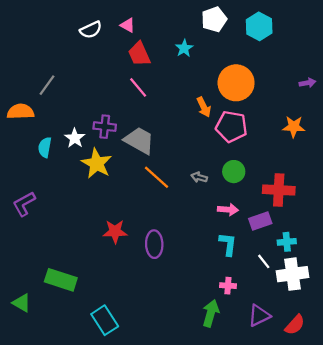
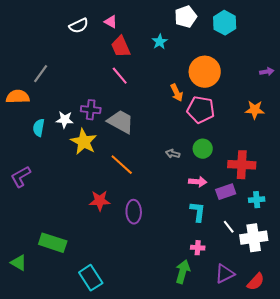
white star: (75, 138) -> (65, 120), turned -30
orange line: (157, 177) -> (122, 165), moved
cyan cross: (287, 242) -> (257, 200), moved

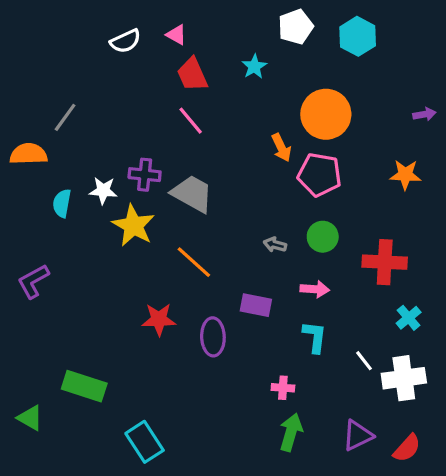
purple rectangle: (226, 192) -> (256, 305), moved, turned 30
cyan cross: (257, 200) -> (409, 318), turned -35
pink cross: (198, 248) -> (283, 388), moved

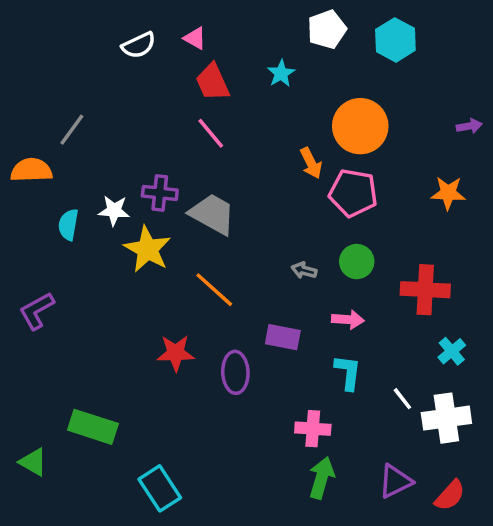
pink cross: (283, 388) -> (313, 429), size x1.4

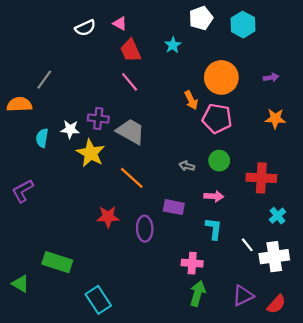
purple arrow: (469, 126) -> (271, 77), moved

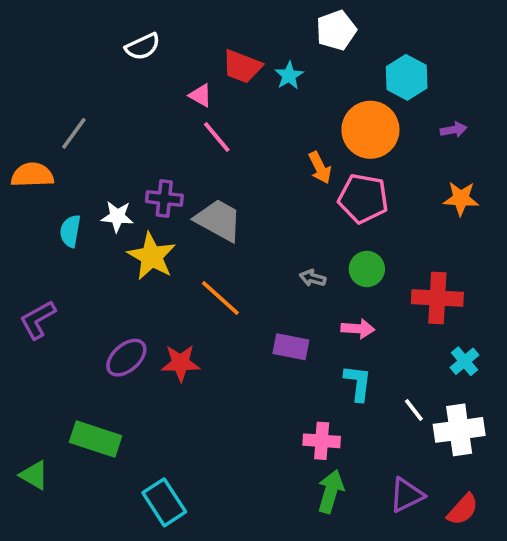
pink triangle: (120, 23) -> (200, 95), moved
cyan hexagon: (243, 25) -> (407, 77), moved
red trapezoid: (131, 50) -> (242, 66), moved, turned -45
purple ellipse: (145, 229) -> (126, 358), moved, turned 50

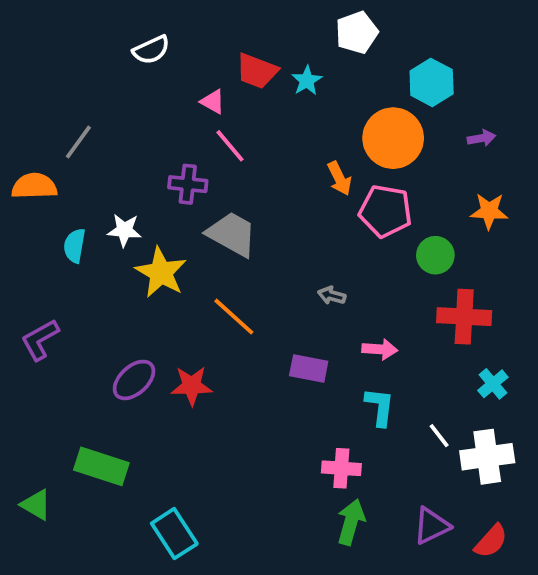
purple cross: (164, 198) -> (188, 184), moved
green circle: (367, 269) -> (435, 255), moved

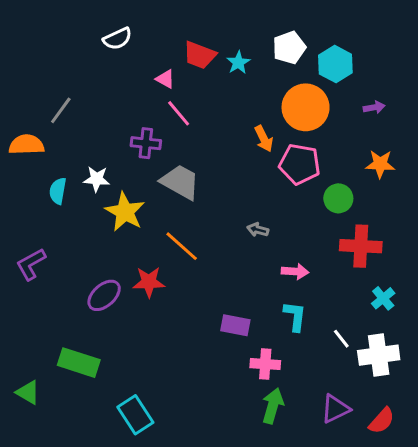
white pentagon: (357, 33) -> (289, 48), moved
purple rectangle: (309, 368) -> (235, 325), moved
red star: (192, 386) -> (149, 282), moved

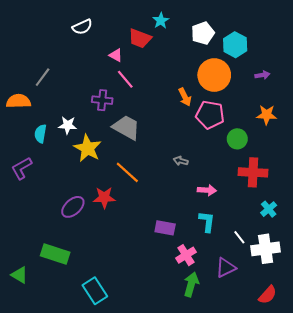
cyan star: (238, 63) -> (161, 21), moved
purple L-shape: (31, 264) -> (22, 168), moved
pink cross: (265, 364) -> (186, 255), turned -36
purple triangle: (335, 409) -> (226, 268), moved

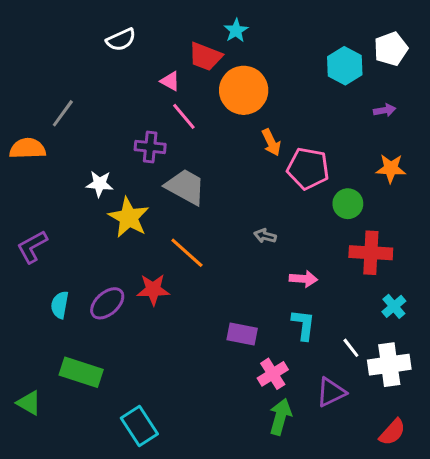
white pentagon: (203, 33) -> (391, 49), moved
orange circle: (214, 75) -> (244, 90), moved
cyan semicircle: (40, 134) -> (60, 305), moved

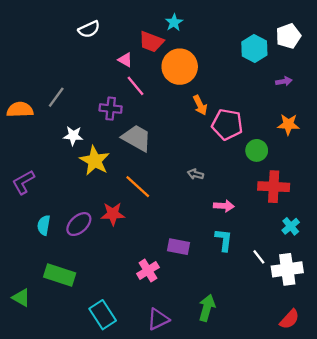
gray line: (63, 113) -> (56, 97), moved
pink cross: (273, 374) -> (148, 270), moved
purple triangle: (331, 392) -> (158, 319), moved

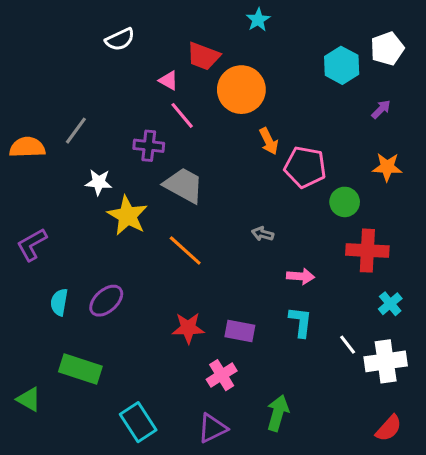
cyan star: (174, 22) -> (258, 20), moved
purple arrow: (284, 81) -> (381, 109), turned -35
red star: (113, 214) -> (188, 328), moved
pink cross: (148, 270) -> (222, 375), moved

